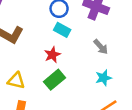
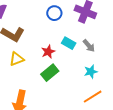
cyan rectangle: (62, 30) -> (69, 43), moved
yellow triangle: (16, 81) -> (17, 59), moved, turned -35

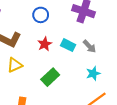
blue circle: (54, 13) -> (41, 15), moved
red star: (48, 52) -> (45, 44), moved

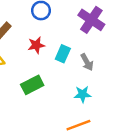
cyan rectangle: (68, 45) -> (63, 54), turned 72

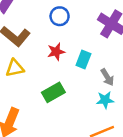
gray arrow: (87, 62) -> (107, 77), moved

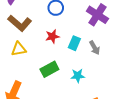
gray arrow: (107, 77) -> (95, 48), moved
cyan star: (105, 100) -> (78, 76), moved

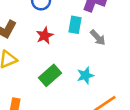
cyan rectangle: (74, 43) -> (75, 25), moved

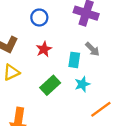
cyan rectangle: (75, 25) -> (74, 60), moved

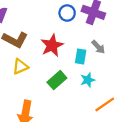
blue circle: (39, 17) -> (67, 13), moved
red star: (44, 49) -> (52, 45), size x1.5

